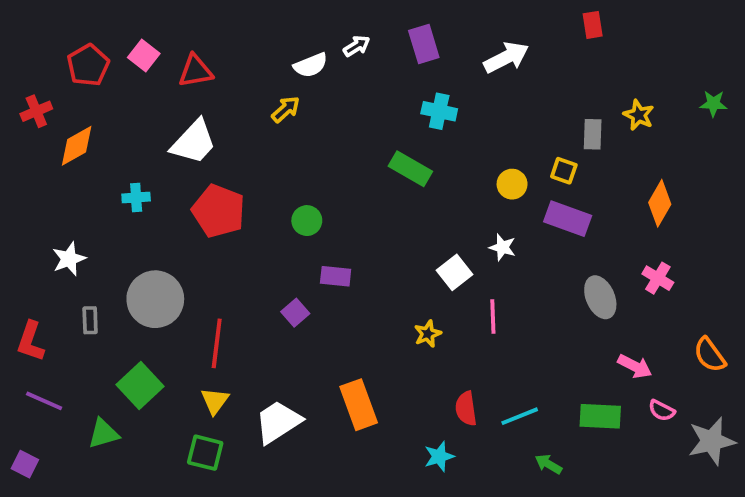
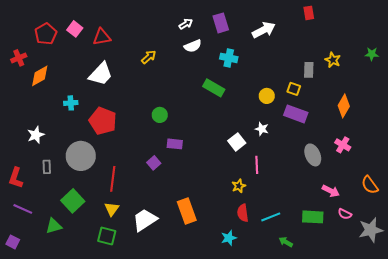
white semicircle: (311, 65) -> (193, 46), moved
red pentagon: (219, 211) -> (103, 121), moved
yellow star: (428, 334) -> (239, 186), moved

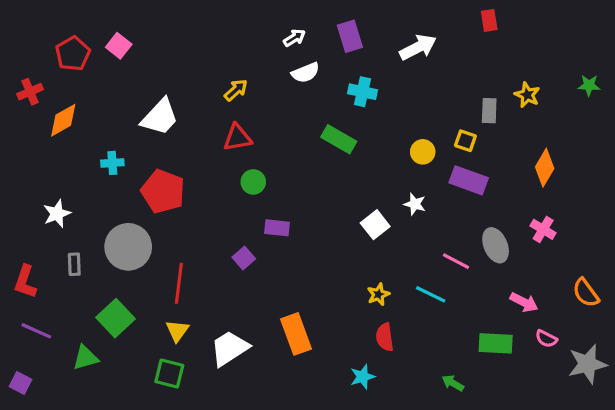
red triangle: (102, 37) -> (237, 138), moved
pink line: (257, 165) -> (456, 261), moved, turned -60
cyan line: (271, 217) -> (431, 294), moved, turned 48

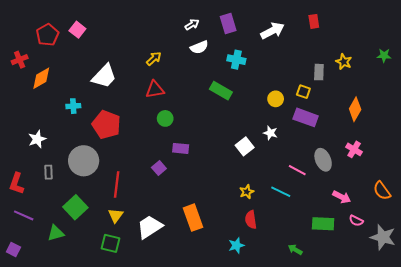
red rectangle: (489, 20) -> (314, 21), moved
gray star: (587, 364) -> (383, 237), turned 30

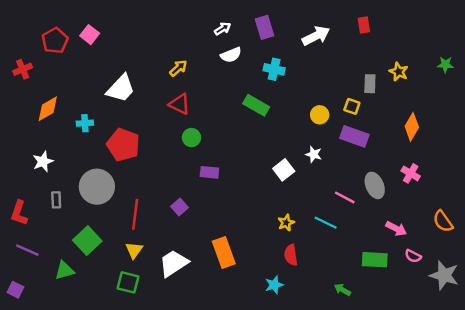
orange diamond: (41, 78) -> (48, 109), moved
red triangle: (155, 90) -> (180, 104), turned 36
purple square: (159, 168) -> (180, 207), moved

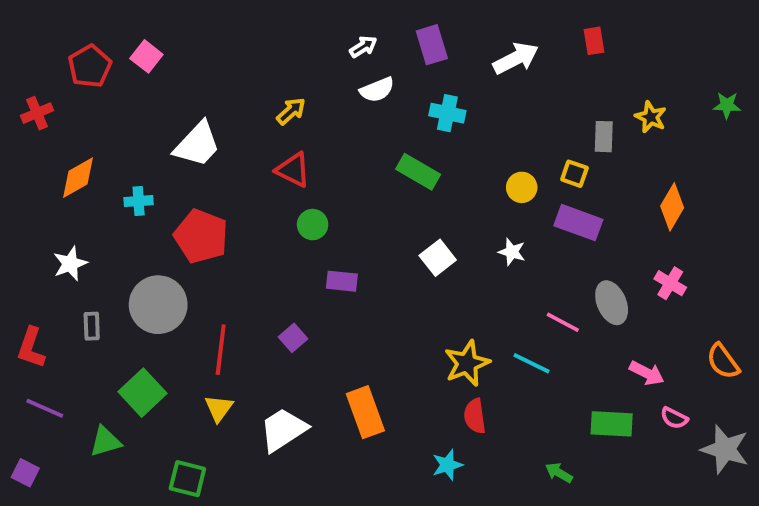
white square: (284, 170) -> (438, 258), moved
yellow star: (286, 223) -> (467, 363), size x1.6
green square: (128, 282) -> (187, 479), moved

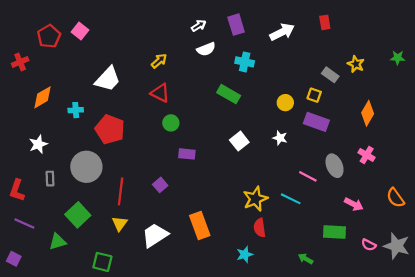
gray rectangle: (604, 137) -> (330, 75), turned -56
pink semicircle: (674, 418) -> (369, 245), moved

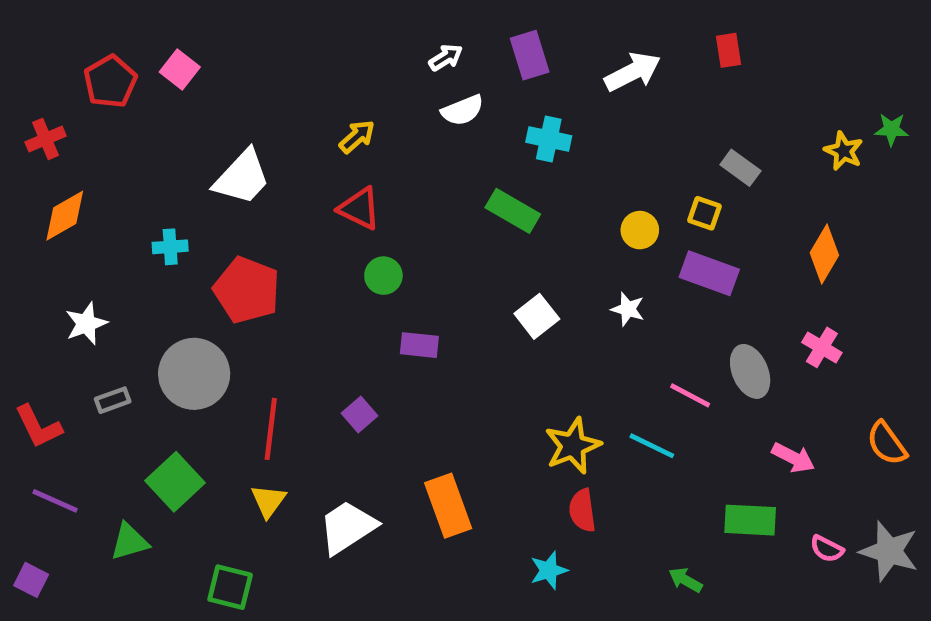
yellow star: (356, 64) -> (844, 151), moved
orange diamond: (43, 97) -> (65, 216), moved
gray rectangle: (50, 179) -> (113, 400), turned 72
red L-shape: (17, 190) -> (38, 427), turned -45

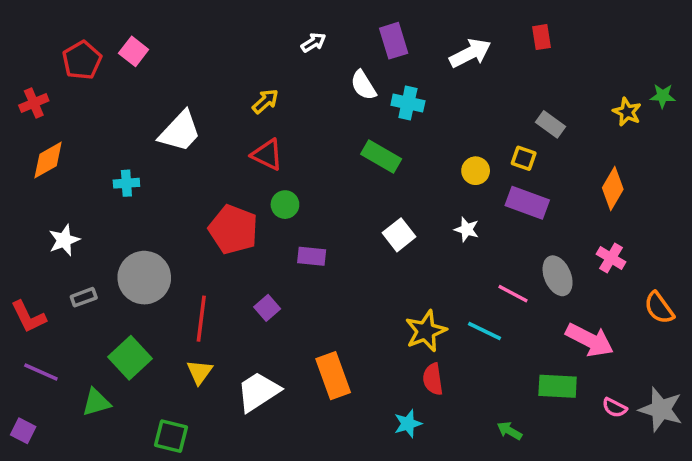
white arrow: (446, 58) -> (313, 42), moved
white semicircle: (463, 110) -> (363, 85), moved, turned 80
red pentagon: (247, 290) -> (233, 229), moved
orange semicircle: (887, 443) -> (659, 308), moved
pink arrow: (793, 458) -> (590, 340), size x1.5

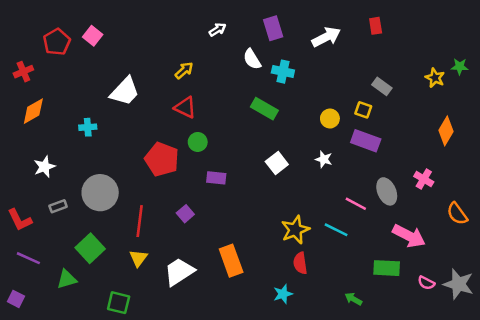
orange diamond: (613, 189) -> (446, 131), moved

